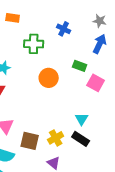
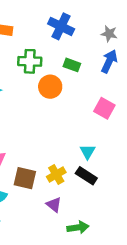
blue cross: (64, 29) -> (61, 26), moved, size x1.5
green rectangle: (80, 66) -> (72, 65), moved
orange circle: (49, 78) -> (50, 87), moved

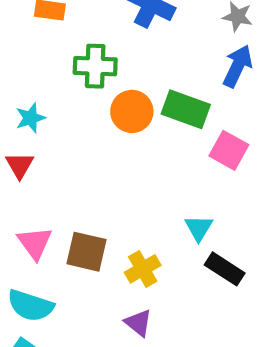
green rectangle: (72, 65) -> (186, 109), moved, size x1.5
black rectangle: (86, 176) -> (225, 269), moved
brown square: (25, 178) -> (87, 252), moved

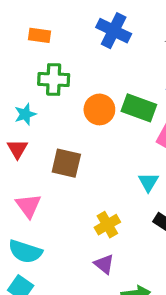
green cross: (95, 66) -> (54, 79), moved
cyan triangle: (199, 228) -> (148, 182), moved
brown square: (87, 252) -> (66, 163), moved

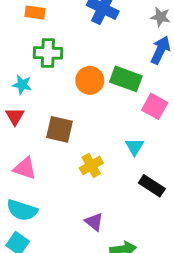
cyan star: (25, 114) -> (22, 85), turned 30
pink triangle: (28, 206) -> (25, 168), turned -35
yellow cross: (107, 225) -> (91, 165), moved

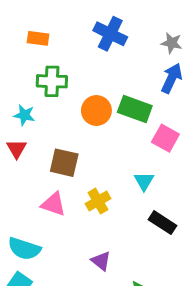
pink triangle: (25, 168) -> (53, 204), moved

